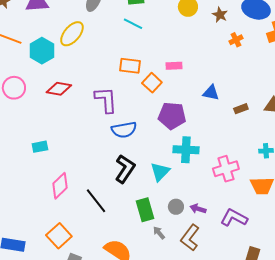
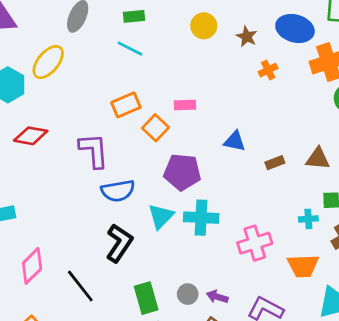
orange rectangle: (130, 66) -> (126, 105), turned -30
cyan triangle: (160, 172) -> (161, 216), moved

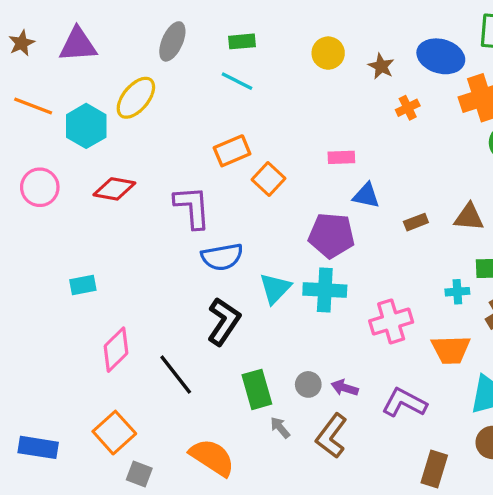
pink rectangle: (185, 105) -> (341, 157), moved
purple pentagon: (182, 172) -> (331, 235), moved

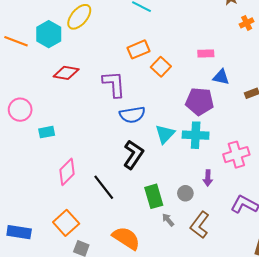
orange line: (33, 106) -> (16, 41), moved
pink circle: (40, 187) -> (20, 110), moved
purple arrow: (345, 388) -> (208, 178), moved, turned -105

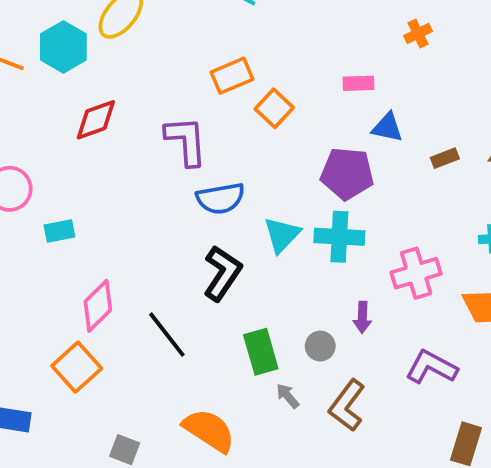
orange cross: (247, 23) -> (418, 33), moved
red diamond: (66, 73) -> (96, 120), turned -30
orange square: (66, 223) -> (77, 367), moved

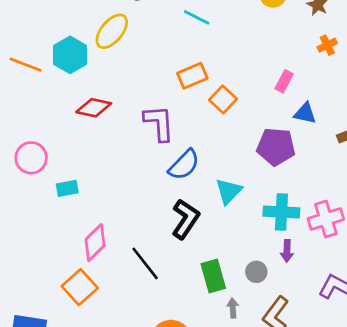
pink rectangle: (359, 83) -> (284, 81), turned -60
red diamond: (96, 120) -> (94, 108), turned 32
blue semicircle: (220, 198) -> (184, 165), turned -36
cyan cross: (339, 237) -> (281, 212), moved
gray arrow: (288, 396) -> (233, 308), turned 36

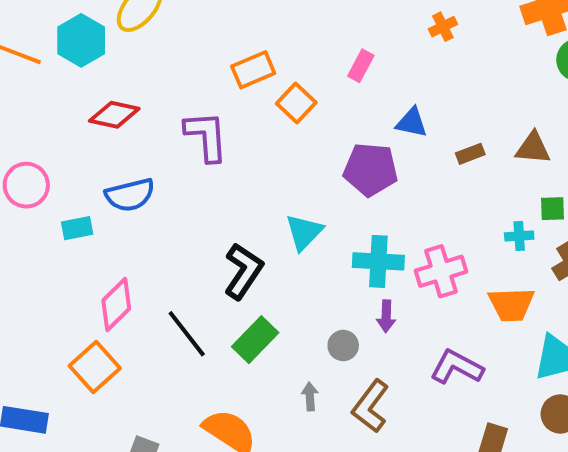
pink rectangle: (284, 81) -> (361, 66), moved
blue semicircle: (184, 165) -> (130, 195), moved, turned 32
green rectangle: (213, 276) -> (255, 340), moved, turned 60

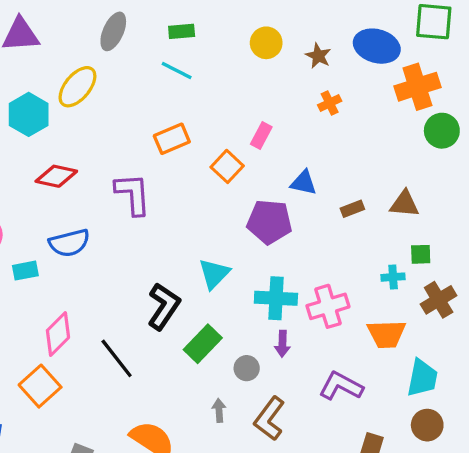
orange square: (296, 103) -> (227, 166), moved
green rectangle: (255, 340) -> (203, 344), moved

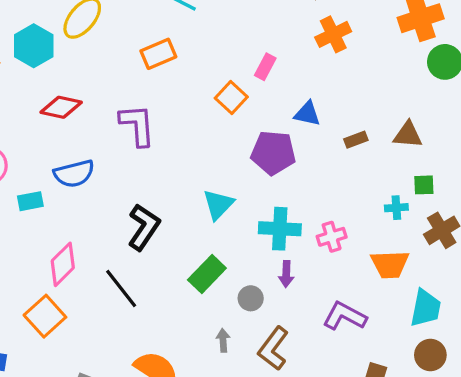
orange cross: (330, 103) -> (333, 34), size x1.5
orange rectangle: (172, 139) -> (158, 54), moved
black L-shape: (164, 306) -> (144, 227), moved
pink cross: (328, 306) -> (332, 237), size x0.7

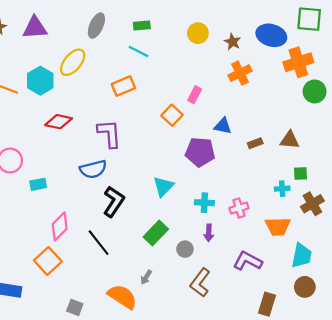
blue semicircle: (74, 174) -> (93, 169), moved
cyan cross: (280, 229) -> (204, 203), size x0.7
gray arrow: (223, 340) -> (146, 277), moved, turned -144

